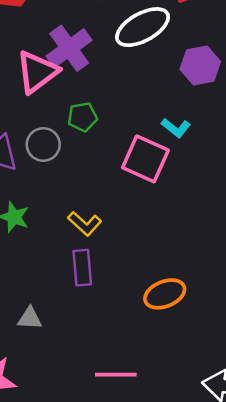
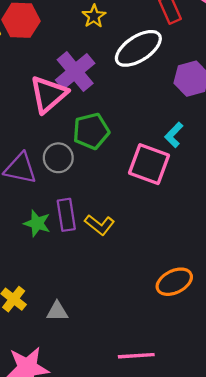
green pentagon: (83, 117) -> (91, 131), size x1.4
cyan L-shape: (176, 128) -> (174, 135), turned 100
purple rectangle: (82, 268) -> (66, 215), moved

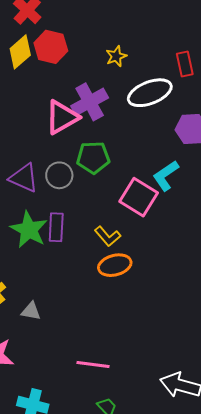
cyan L-shape: (174, 135) -> (166, 176), size x1.4
green star: (37, 223) -> (29, 230), size x1.5
yellow L-shape: (100, 225) -> (108, 236), moved
orange ellipse: (174, 282) -> (115, 265), moved

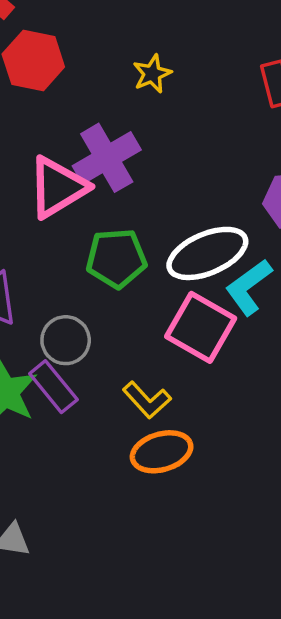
white ellipse: (150, 93) -> (207, 253), moved
gray circle: (59, 175) -> (66, 340), moved
purple rectangle: (56, 227) -> (53, 387), turned -40

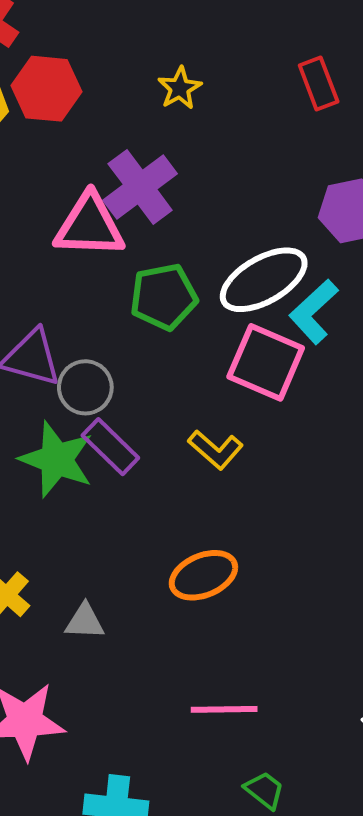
pink triangle: (58, 187) -> (90, 226), turned 40
gray circle: (66, 340) -> (85, 387), moved
orange ellipse: (162, 452) -> (203, 575), moved

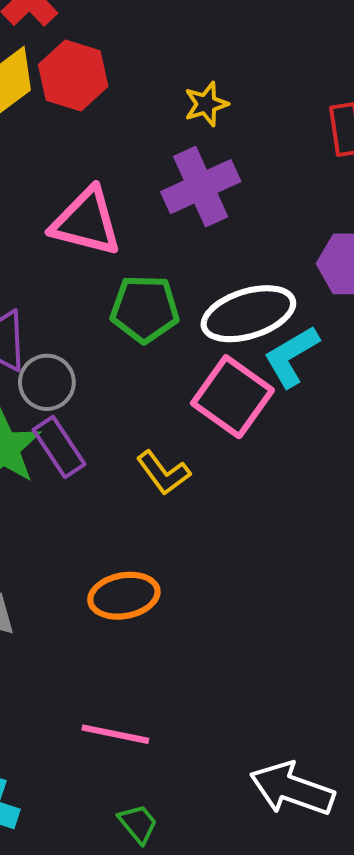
purple cross: (140, 187) -> (201, 187), moved

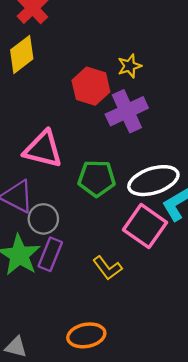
red hexagon: (73, 75) -> (91, 86), moved
pink triangle: (86, 222) -> (43, 149), moved
purple rectangle: (59, 447) -> (50, 254), turned 56

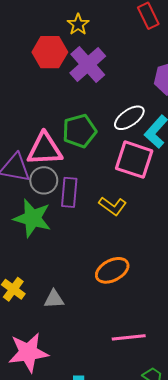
pink triangle: (43, 149) -> (45, 149), moved
white ellipse: (153, 181) -> (129, 118), size x0.7
purple rectangle: (50, 254) -> (69, 192), moved

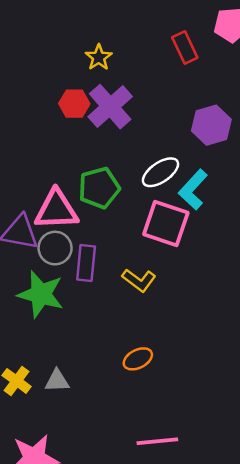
red hexagon: (50, 52) -> (74, 104), moved, size x0.7
orange ellipse: (112, 270) -> (138, 359), size x0.7
gray triangle: (54, 299) -> (57, 381), moved

